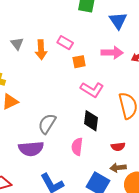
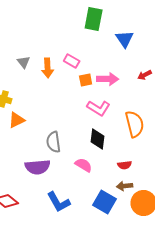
pink arrow: (112, 53) -> (108, 79), moved
gray semicircle: (47, 124) -> (54, 142), turned -40
pink semicircle: (77, 147) -> (84, 165), turned 114

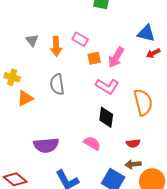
blue triangle: (125, 39) -> (146, 33), moved, turned -42
pink arrow: (108, 79) -> (116, 57), turned 120
gray semicircle: (54, 142) -> (57, 84), moved

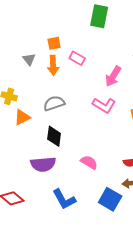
orange square: (94, 58) -> (54, 43), moved
gray semicircle: (57, 84) -> (54, 103), turned 80
black diamond: (106, 117) -> (54, 136), moved

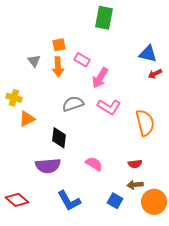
pink arrow: (113, 76) -> (100, 78), moved
gray semicircle: (54, 103) -> (73, 104), moved
blue square: (110, 199) -> (115, 201), size x0.7

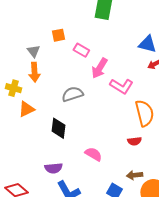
orange arrow: (58, 67) -> (34, 72), moved
pink L-shape: (109, 107) -> (121, 86), moved
red semicircle: (135, 164) -> (134, 141), moved
purple semicircle: (48, 166) -> (53, 168), moved, size x0.7

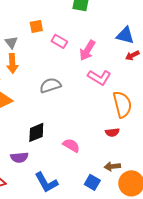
pink arrow: (99, 68) -> (87, 50), moved
black diamond: (58, 128) -> (36, 132), moved, turned 60
purple semicircle: (53, 168) -> (19, 157), moved

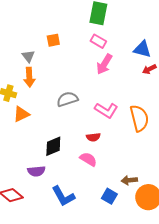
pink rectangle: (59, 41) -> (98, 41), moved
pink L-shape: (99, 77) -> (106, 110), moved
red semicircle: (112, 132) -> (93, 137), moved

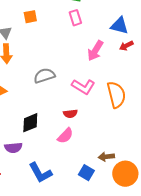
pink rectangle: (98, 41) -> (75, 18), turned 42
pink arrow: (104, 64) -> (95, 51), moved
pink semicircle: (88, 159) -> (65, 136), turned 102

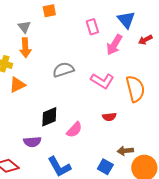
pink rectangle: (75, 18) -> (92, 27), moved
blue triangle: (119, 26) -> (126, 20), moved, turned 36
red semicircle: (70, 114) -> (109, 117), moved
pink semicircle: (65, 136) -> (74, 130), moved

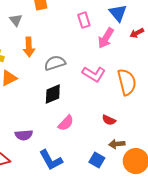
orange arrow: (25, 48) -> (29, 47), moved
black diamond: (49, 117) -> (53, 94), moved
red semicircle: (109, 117) -> (109, 120), moved, turned 32

